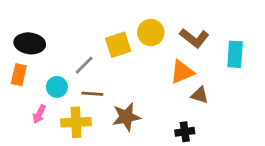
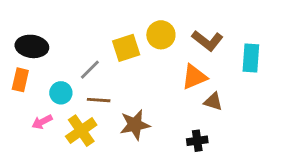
pink arrow: (39, 114) -> (42, 122), turned 36
yellow cross: (76, 122) -> (81, 131), turned -32

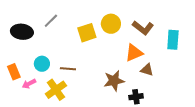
gray line: (90, 70) -> (51, 21), moved
orange rectangle: (20, 80) -> (14, 72), moved, turned -35
brown star: (135, 125) -> (114, 81), moved

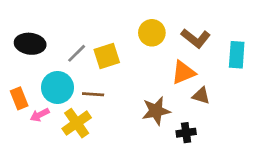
gray line: (51, 21) -> (77, 53), moved
yellow square: (87, 33) -> (107, 56), moved
cyan circle: (42, 64) -> (57, 87), size x1.5

